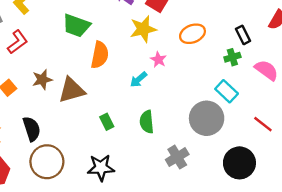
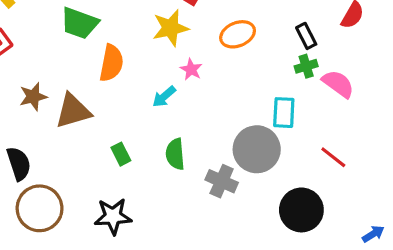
green cross: (232, 57) -> (306, 66), moved
cyan rectangle: (227, 91) -> (284, 113), turned 50
gray cross: (177, 157) -> (222, 181), moved, turned -35

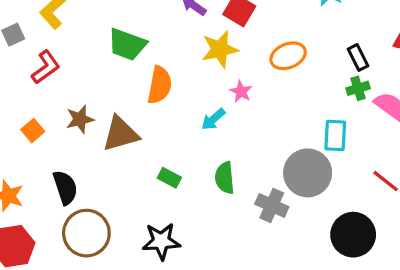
green rectangle: (121, 154) -> (169, 178), turned -35

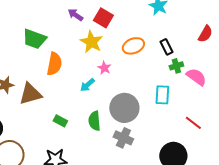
yellow star: (220, 49) -> (91, 42), turned -30
black rectangle: (358, 57) -> (166, 47), moved
gray circle: (308, 173) -> (124, 108), moved

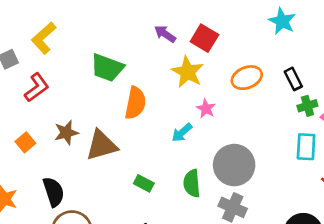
cyan rectangle: (162, 95) -> (306, 147), moved

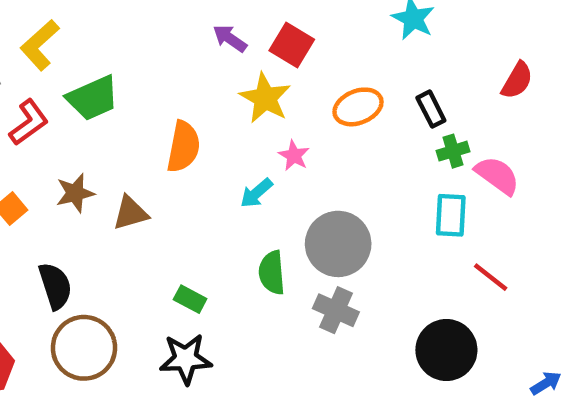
green trapezoid: (107, 68) -> (93, 98), moved, turned -44
brown triangle: (102, 145) -> (130, 213), size x0.7
green rectangle: (144, 183) -> (190, 299), moved

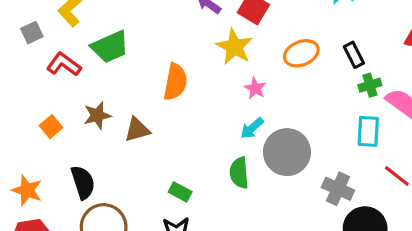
red L-shape: (29, 122) -> (64, 64), turned -108
cyan arrow: (256, 193) -> (252, 128), moved
gray cross: (336, 310) -> (338, 189), moved

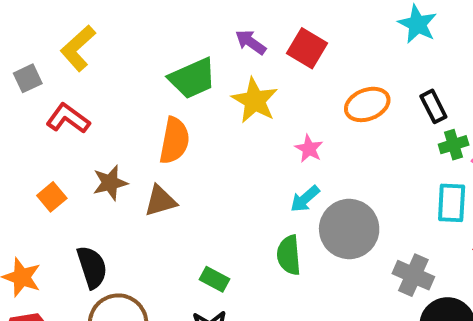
green trapezoid: (110, 47) -> (192, 78), moved
yellow star: (234, 47) -> (255, 100), moved
orange semicircle: (175, 82) -> (174, 141), moved

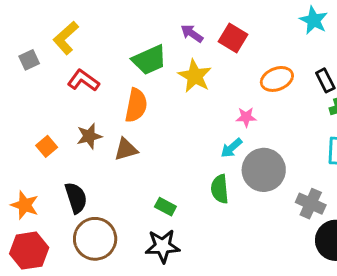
red L-shape: (68, 119) -> (83, 80), moved
pink star: (309, 149) -> (246, 117), moved, turned -30

